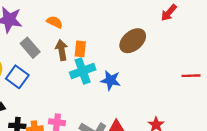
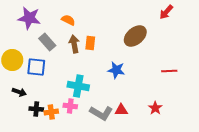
cyan cross: (83, 71) -> (78, 86), moved, turned 30
red line: (191, 76) -> (169, 71), moved
blue square: (17, 77) -> (36, 67), turned -30

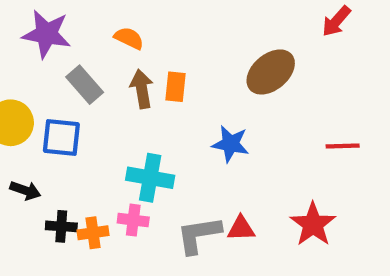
red star: (155, 108) -> (313, 224), size x1.5
gray L-shape: (101, 113) -> (199, 235), turned 140

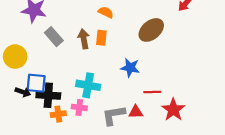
orange semicircle: (129, 38) -> (106, 12), moved
blue square: (61, 138) -> (36, 83), moved
red line: (343, 146) -> (152, 92), moved
black cross: (61, 226) -> (48, 95), moved, size x1.5

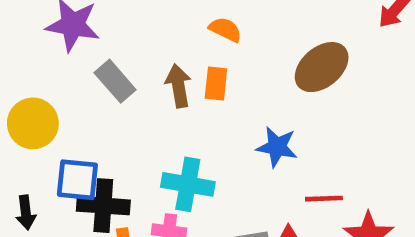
black arrow: (23, 92) -> (26, 213), moved, turned 64

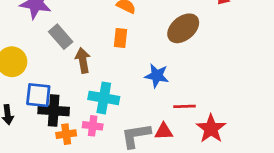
brown arrow: (178, 86) -> (83, 60), moved

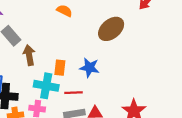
orange rectangle: (120, 38) -> (60, 68), moved
red line: (185, 106) -> (74, 93), moved

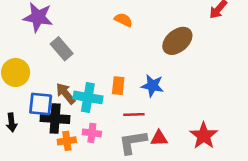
brown arrow: (29, 55) -> (66, 93), moved, turned -30
cyan cross: (46, 86) -> (88, 97), moved

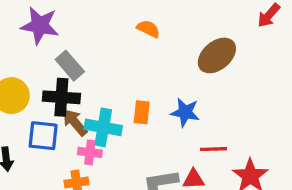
red line: (134, 115) -> (214, 149), moved
black cross: (55, 118) -> (61, 97), moved
pink cross: (92, 133) -> (90, 152), moved

